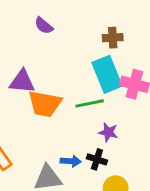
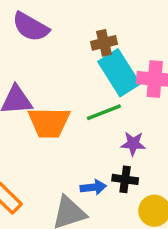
purple semicircle: (44, 26) -> (31, 27), size x1.5
brown cross: (113, 38) -> (104, 43), moved

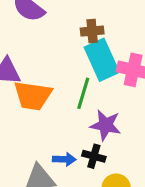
green line: (104, 112) -> (83, 93), turned -60
purple star: (133, 144) -> (106, 125), size x1.4

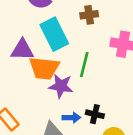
cyan rectangle: (102, 60) -> (54, 34), moved
purple star: (106, 125) -> (61, 86), moved

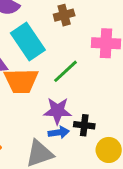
green line: (84, 65) -> (66, 71), turned 40
purple star: (61, 86) -> (57, 111), moved

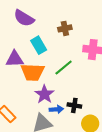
cyan rectangle: (28, 42) -> (39, 45), size x0.7
purple star: (57, 111) -> (44, 94), moved, turned 30

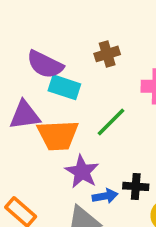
purple semicircle: (24, 18) -> (45, 64), moved
cyan rectangle: (39, 45) -> (64, 87), turned -36

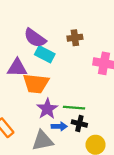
green line: (111, 122) -> (74, 108), moved, turned 40

